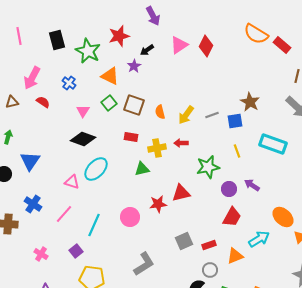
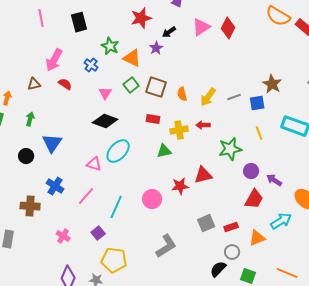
green star: (88, 51) -> (110, 46), moved, size x0.7
purple arrow: (252, 185) -> (274, 180), moved

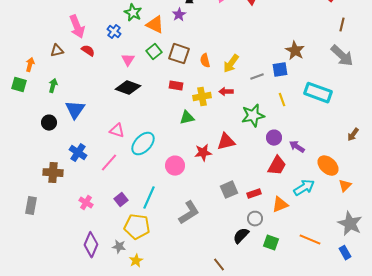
pink arrow: (54, 60) -> (77, 27), turned -50
gray line: (234, 97) -> (257, 77), moved
cyan ellipse: (118, 151) -> (143, 144), moved
cyan line: (116, 207) -> (149, 198), moved

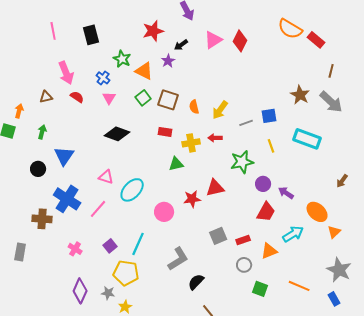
brown star: (295, 51) -> (300, 95), moved
pink triangle: (128, 60) -> (109, 98), moved
blue cross: (78, 153) -> (67, 199), size x1.5
black semicircle: (241, 236) -> (196, 282), moved

